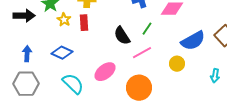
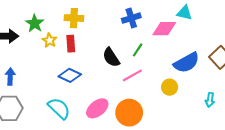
blue diamond: (62, 53) -> (70, 75), moved
pink ellipse: (105, 72) -> (97, 108), moved

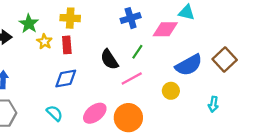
blue diamond: (70, 75) -> (66, 78), turned -35
cyan semicircle: (59, 108) -> (55, 113), size x0.7

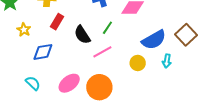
yellow star: (44, 42) -> (24, 30), moved
red rectangle: (67, 45) -> (57, 22), moved, turned 35
cyan arrow: (213, 104) -> (167, 61), moved

